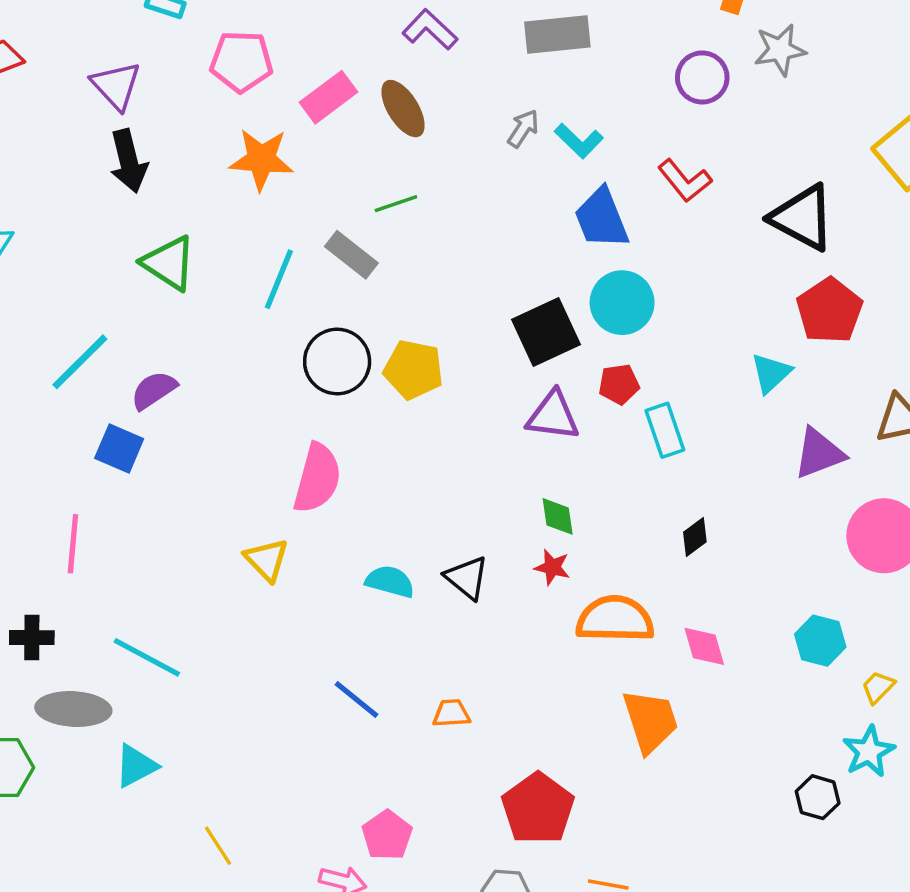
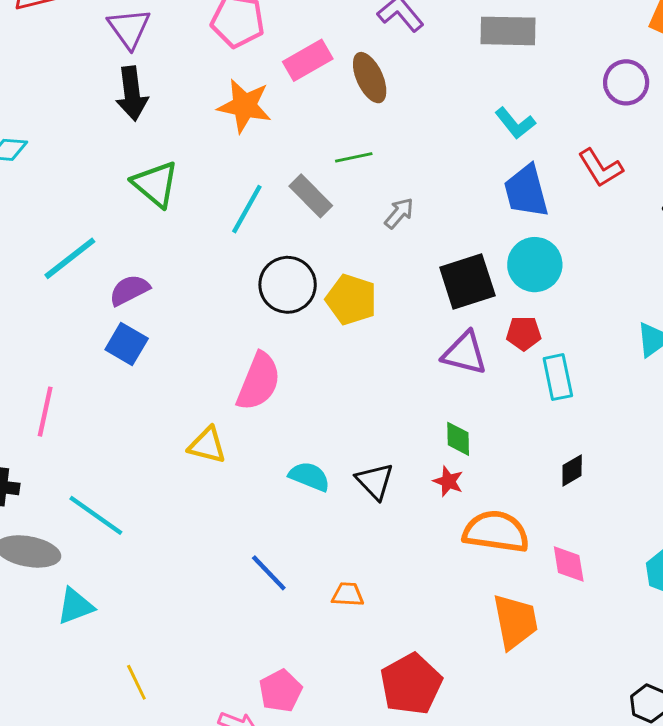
gray arrow: (523, 129) -> (399, 213), moved
blue square: (119, 448) -> (127, 344), moved
yellow triangle: (266, 560) -> (207, 445), turned -39

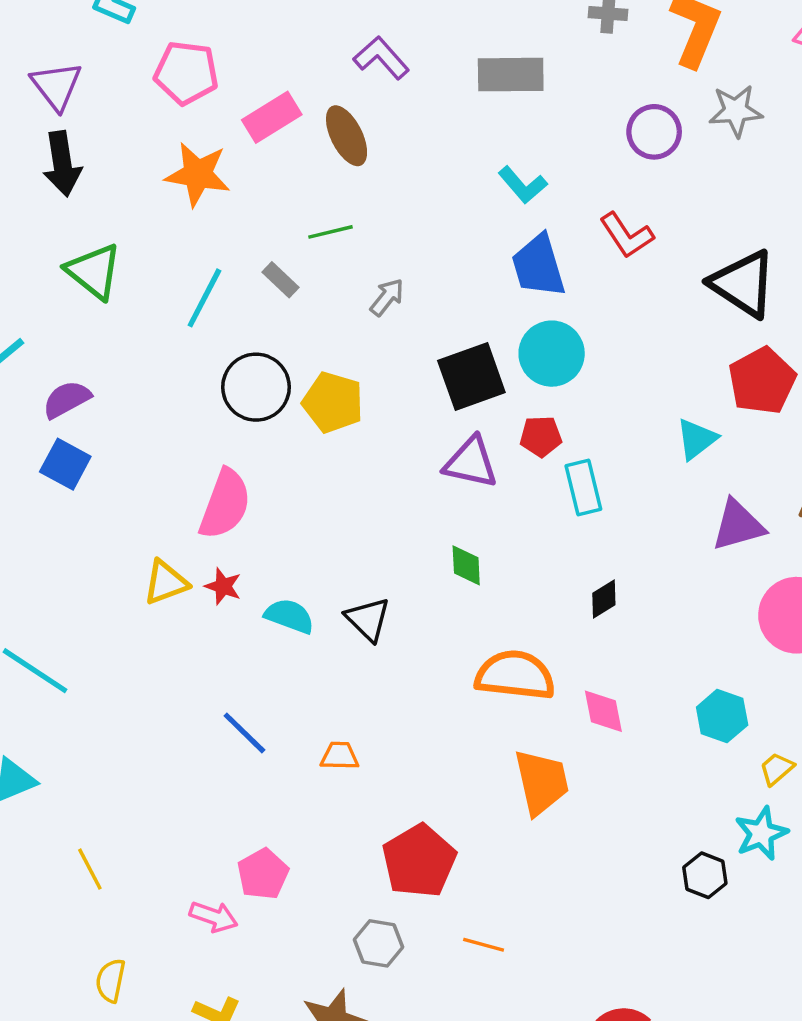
gray rectangle: (311, 196) -> (280, 280), size x0.7
yellow triangle: (207, 445) -> (166, 582), turned -33
red star: (448, 481) -> (223, 586), moved

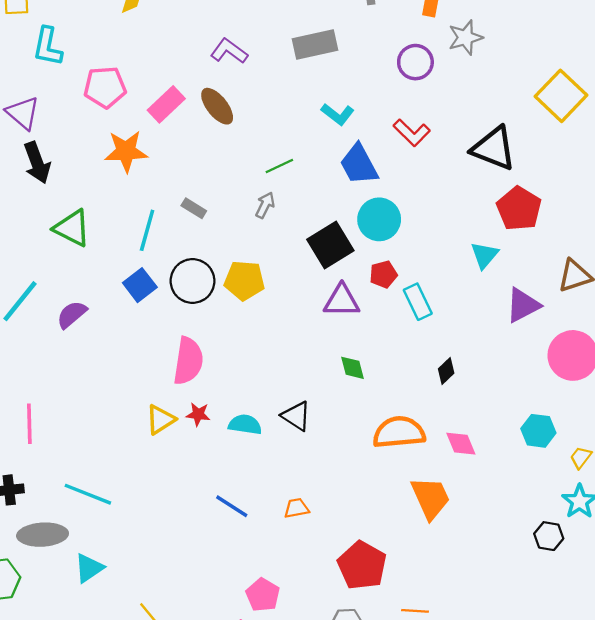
green line: (331, 232) -> (279, 166), moved
blue square: (65, 464) -> (140, 285), moved, turned 36

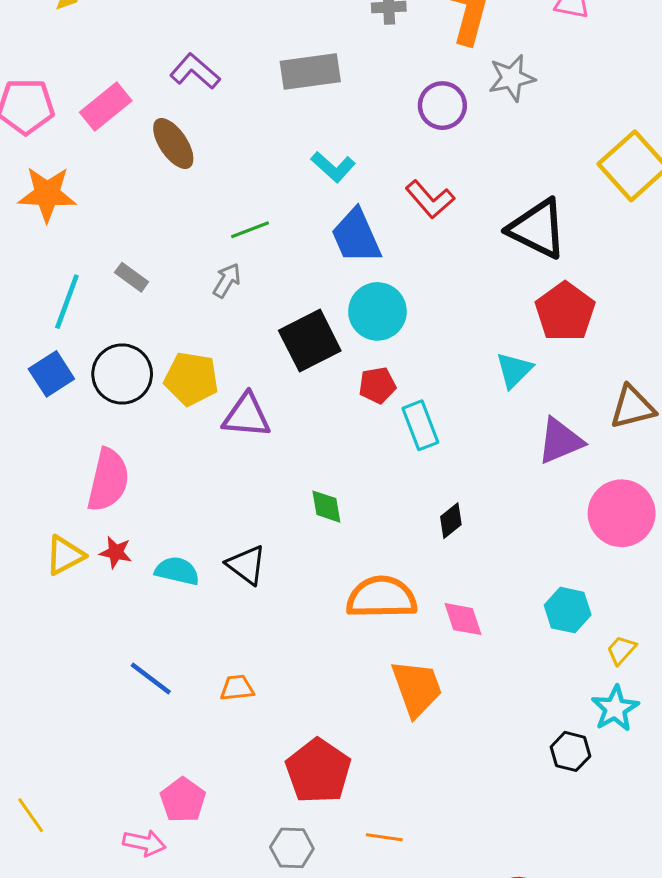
pink rectangle: (166, 104) -> (106, 106), moved
purple triangle: (342, 301) -> (247, 416), moved

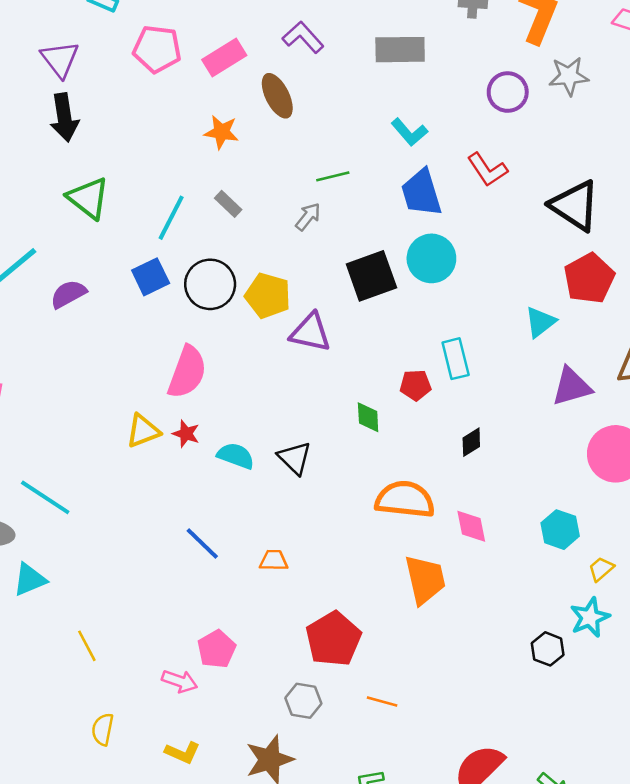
orange star: (47, 194) -> (221, 132), moved, size x0.7
red pentagon: (377, 385) -> (415, 385), moved

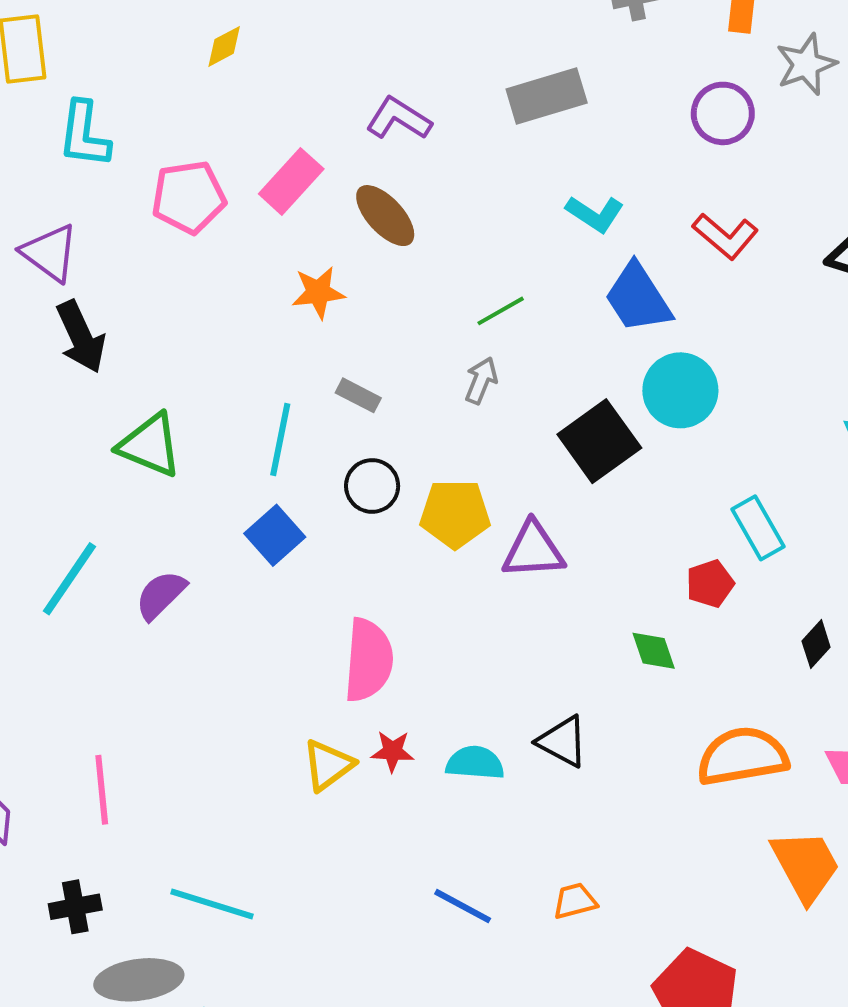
black circle: (210, 284) -> (372, 486), moved, size x0.7

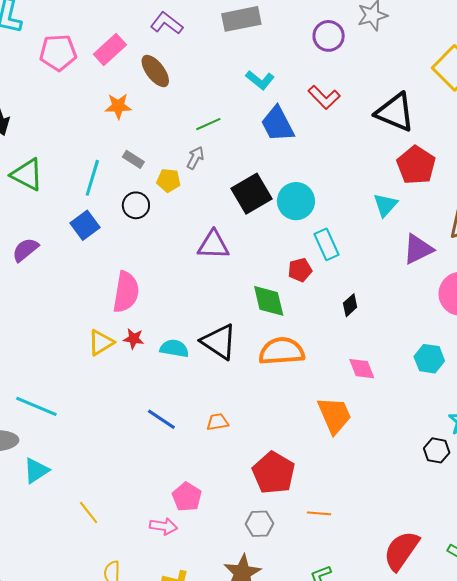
cyan circle: (680, 390) -> (296, 201), moved
yellow pentagon: (455, 514) -> (169, 180), moved, size x0.7
green diamond: (654, 651) -> (269, 301), size x1.5
black triangle: (563, 741) -> (219, 342), size x1.4
orange semicircle: (742, 756) -> (282, 351), moved

